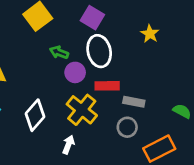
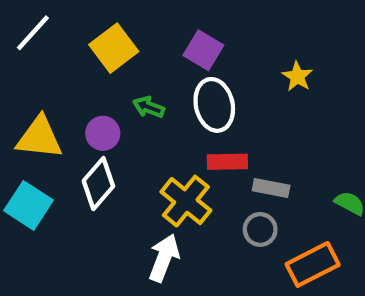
purple circle: (75, 72) -> (103, 133), moved
white diamond: (35, 115) -> (98, 184), moved
white arrow: (68, 145) -> (164, 258), size x1.5

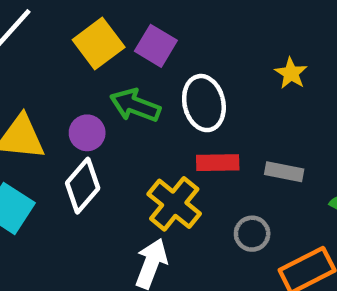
purple square: (203, 50) -> (156, 46), moved
green arrow: (149, 107) -> (135, 105), size x1.5
gray rectangle: (271, 188) -> (284, 172), moved

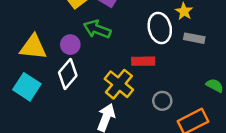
white ellipse: (204, 103) -> (160, 28), moved
gray rectangle: (284, 172) -> (194, 38), moved

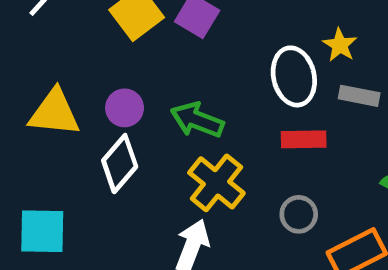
green arrow: (97, 29) -> (197, 120), moved
red rectangle: (143, 61) -> (304, 139), moved
cyan square: (27, 87) -> (42, 231), moved, turned -32

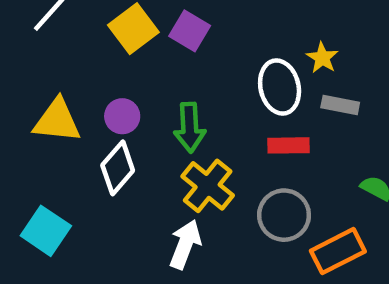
green arrow: (197, 120) -> (190, 127), turned -114
gray circle: (299, 214) -> (284, 215), size x1.5
cyan square: (42, 231) -> (46, 231), turned 33

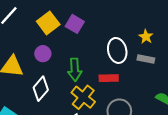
yellow star: (322, 58) -> (146, 37), moved
purple circle: (122, 116) -> (43, 54), moved
red rectangle: (289, 145) -> (109, 78), moved

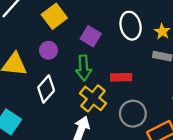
purple square: (75, 24) -> (91, 36), moved
white ellipse: (117, 50) -> (131, 26), moved

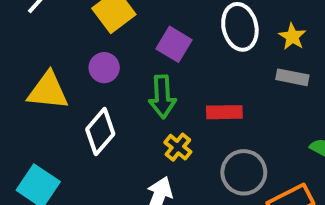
yellow cross: (93, 98) -> (178, 147), size x0.6

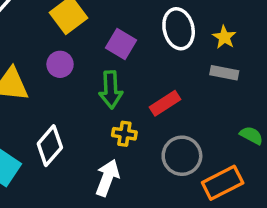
red rectangle: (224, 112) -> (165, 103), turned -32
white diamond: (100, 132) -> (50, 146), moved
yellow cross: (178, 147) -> (124, 134), turned -30

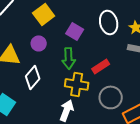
yellow cross: (124, 134) -> (77, 84), size x1.6
white diamond: (50, 146) -> (33, 77), moved

